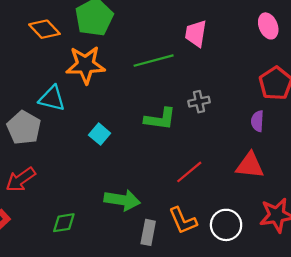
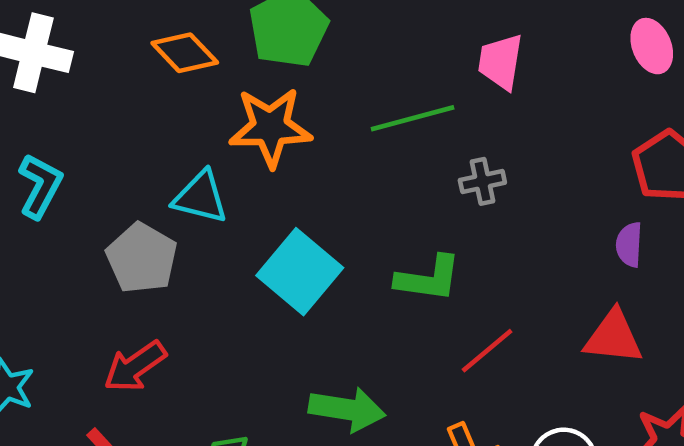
gray cross: (199, 102) -> (482, 181), moved
green L-shape: (160, 119) -> (428, 278), moved
cyan square: (100, 134) -> (300, 272), size x1.8

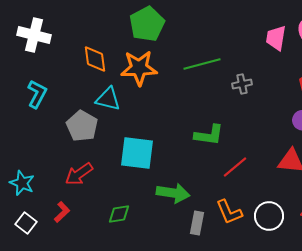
orange diamond: (185, 53) -> (95, 59), moved, turned 36
pink trapezoid: (501, 62) -> (276, 38), moved
gray cross: (482, 181) -> (242, 84), moved
cyan square: (300, 272) -> (137, 153), moved, turned -33

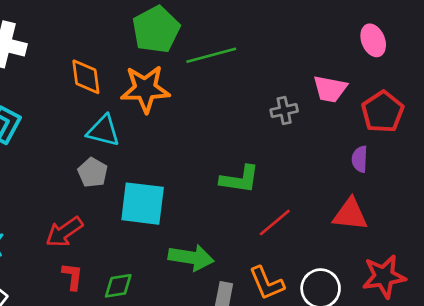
pink trapezoid: (276, 38) -> (330, 89), moved, turned -88
green line: (202, 64) -> (211, 55), moved
gray pentagon: (82, 126) -> (93, 173), moved, size x0.7
red L-shape: (62, 212) -> (72, 276), moved, turned -40

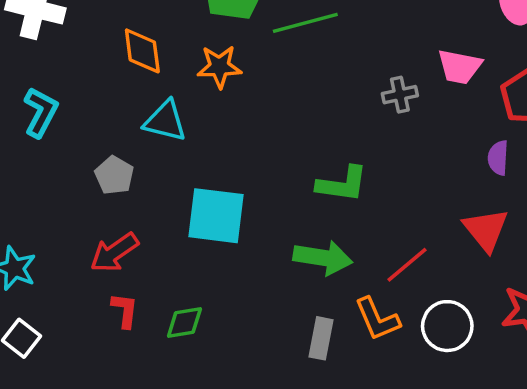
orange star: (145, 89) -> (219, 67), size x0.7
gray pentagon: (93, 173) -> (114, 175), moved
red triangle: (350, 214) -> (486, 230), turned 45
red line: (275, 222) -> (407, 265), moved
green arrow: (191, 258) -> (323, 258), moved

